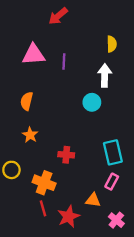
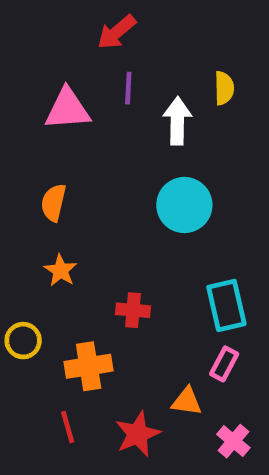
purple line: (64, 61) -> (128, 88), moved
white arrow: (105, 75) -> (177, 121), moved
cyan circle: (92, 102) -> (184, 205), size x1.5
orange cross: (44, 183) -> (89, 366), turned -30
red line: (43, 208) -> (68, 427), moved

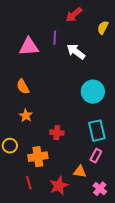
red arrow: (117, 32) -> (74, 15), moved
yellow semicircle: (224, 88) -> (103, 28), moved, turned -152
white arrow: (177, 121) -> (76, 52), turned -54
orange semicircle: (53, 203) -> (23, 87), turned -42
cyan circle: (184, 205) -> (93, 92), moved

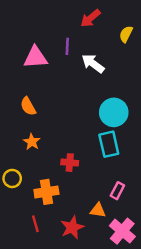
cyan rectangle: (97, 131) -> (109, 144), moved
pink cross: (100, 189) -> (122, 231), size x1.5

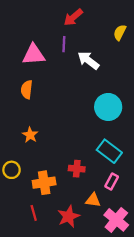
red arrow: (90, 18) -> (73, 17), moved
orange semicircle: (28, 106) -> (27, 90), moved, turned 36
cyan rectangle: (109, 144) -> (109, 151), moved, turned -40
red cross: (70, 163) -> (77, 169), moved

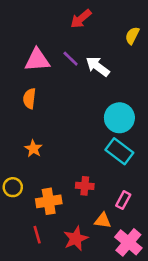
purple line: (64, 44) -> (71, 59), moved, turned -49
cyan rectangle: (109, 151) -> (119, 151), moved

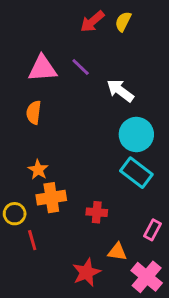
yellow semicircle: (132, 36) -> (123, 22), moved
white arrow: (98, 66) -> (120, 90), moved
pink rectangle: (123, 200) -> (152, 230), moved
orange cross: (49, 201) -> (51, 198), moved
red line: (37, 235) -> (32, 240), moved

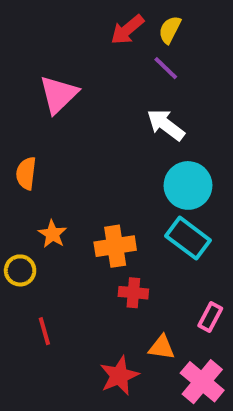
purple line: (81, 67) -> (166, 68), moved
pink triangle: (42, 68) -> (59, 94), turned -40
orange semicircle: (34, 112) -> (26, 173), moved
orange cross: (51, 198) -> (115, 246), moved
yellow circle: (15, 214) -> (20, 270), moved

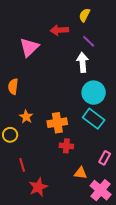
red arrow: (127, 30) -> (59, 30), moved, turned 36
purple line: (166, 68) -> (89, 41), moved
white arrow: (166, 125) -> (82, 62), turned 48
red star: (119, 376) -> (38, 187), moved

